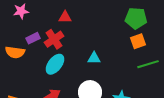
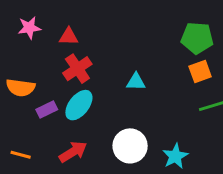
red triangle: (65, 17) -> (69, 36), moved
purple rectangle: (33, 38) -> (47, 109), moved
cyan triangle: (94, 58) -> (136, 82), moved

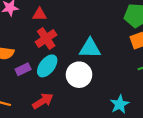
cyan triangle: (136, 82) -> (90, 48), size x1.5
white circle: (130, 146) -> (79, 75), moved

